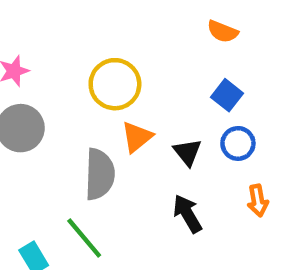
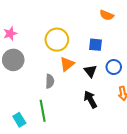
blue square: (227, 95) -> (95, 45), moved, turned -32
gray semicircle: (100, 174) -> (50, 81), size x0.6
green line: (84, 238) -> (43, 111), turned 30

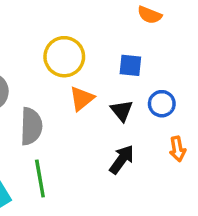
gray semicircle: (50, 81) -> (31, 126), moved, size x1.5
black arrow: (90, 100) -> (122, 159), turned 66

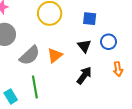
orange triangle: (82, 98) -> (55, 55), moved
gray semicircle: (31, 126) -> (30, 55), turned 45

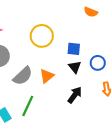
blue square: (90, 19) -> (74, 49), moved
green line: (35, 87) -> (28, 106), turned 35

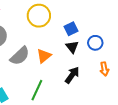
blue square: (74, 49) -> (71, 29), turned -32
green line: (28, 106) -> (37, 90), moved

